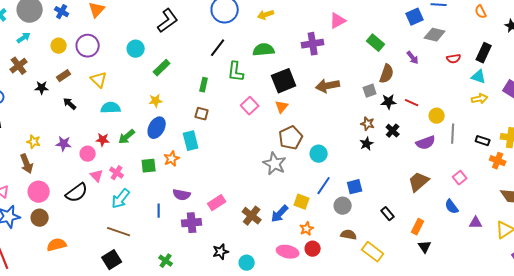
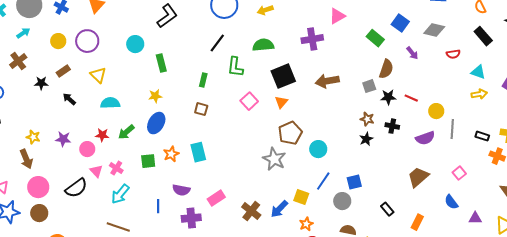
blue square: (415, 17) -> (400, 23), moved, turned -30
black rectangle: (484, 53) -> (483, 36), moved, turned -66
green rectangle: (162, 68) -> (161, 63), turned -60
black cross: (393, 131) -> (392, 126), turned -32
cyan rectangle: (191, 141) -> (198, 152), moved

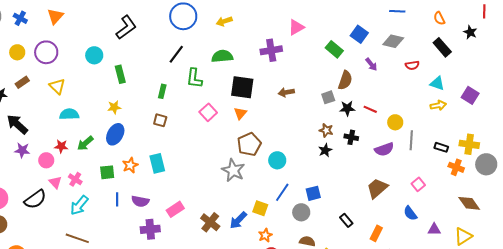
black square: (283, 76) -> (242, 87), turned 30
brown arrow: (327, 81) -> (286, 92), size x0.7
black arrow: (69, 99) -> (17, 124), moved, size x1.6
blue line: (158, 206) -> (117, 199), moved

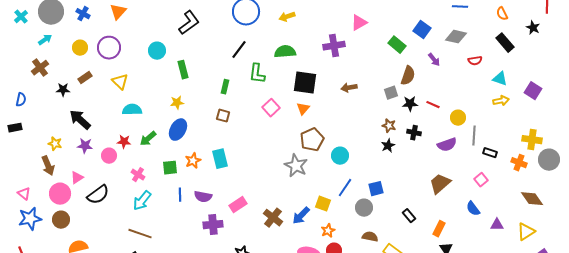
black rectangle: (441, 147) -> (490, 153), moved
pink triangle: (55, 182) -> (77, 178), moved, turned 40

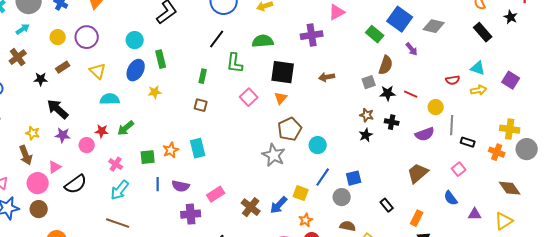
blue square: (422, 30) -> (400, 19), size x1.4
red semicircle: (475, 61) -> (453, 80), moved
blue ellipse: (178, 130) -> (136, 70), moved

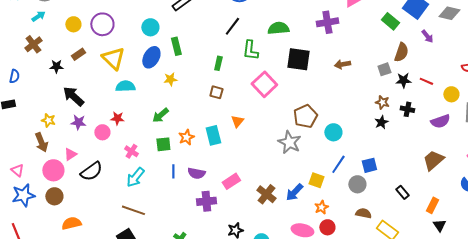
yellow triangle: (98, 71) -> (113, 58), size x1.4
pink square: (249, 97) -> (264, 84), size x1.4
orange triangle: (281, 98) -> (237, 121), moved
green arrow: (126, 128) -> (160, 115), moved

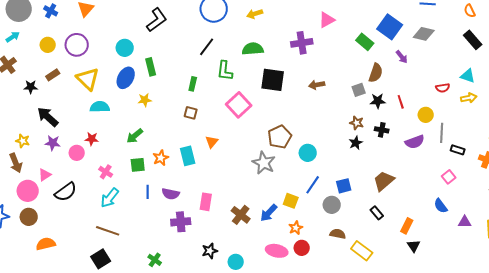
red line: (426, 81) -> (401, 102), turned 48
brown trapezoid: (433, 160) -> (384, 181), moved
pink rectangle: (231, 181) -> (206, 202), turned -48

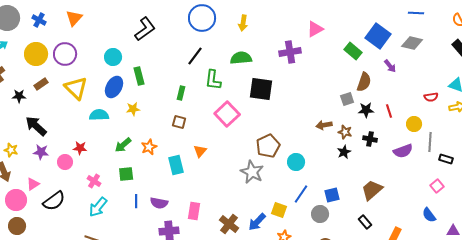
yellow arrow: (255, 14) -> (243, 23), turned -63
yellow circle: (48, 45) -> (36, 54), size x1.5
brown arrow: (317, 85) -> (324, 125), moved
cyan semicircle: (100, 107) -> (99, 115), moved
orange star: (161, 158) -> (149, 147), moved

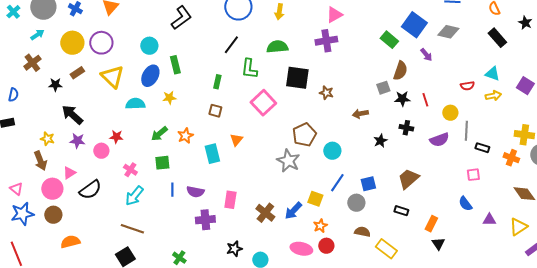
pink triangle: (315, 29) -> (334, 15), moved
brown star: (345, 132) -> (326, 93), moved
pink square: (437, 186) -> (473, 175), turned 32
black rectangle: (365, 222) -> (401, 211), turned -32

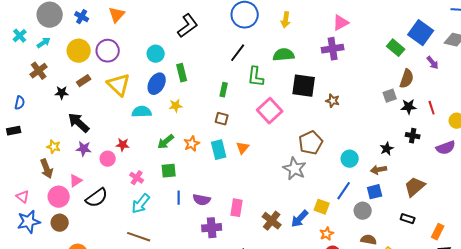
cyan cross: (13, 12) -> (20, 36), moved
brown arrow: (360, 114) -> (379, 170), moved
cyan circle: (332, 151) -> (350, 159), moved
cyan rectangle: (212, 154) -> (219, 150), moved

